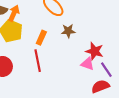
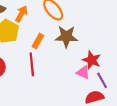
orange arrow: (14, 13) -> (21, 14), moved
brown star: (68, 31) -> (66, 37), size x1.5

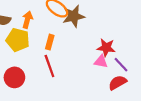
brown star: (66, 37) -> (74, 16), moved

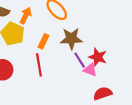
brown star: (74, 16) -> (71, 39), moved
purple line: (121, 65) -> (80, 60), moved

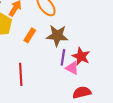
purple line: (80, 60) -> (63, 57), turned 35
red line: (39, 65) -> (21, 74), moved

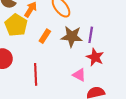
purple line: (63, 57) -> (91, 35), moved
pink triangle: (72, 68) -> (79, 75), moved

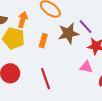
purple line: (91, 35) -> (86, 27), turned -35

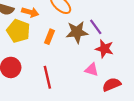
orange arrow: (23, 20) -> (30, 12), turned 84

